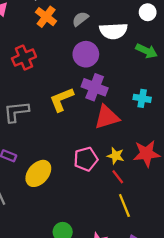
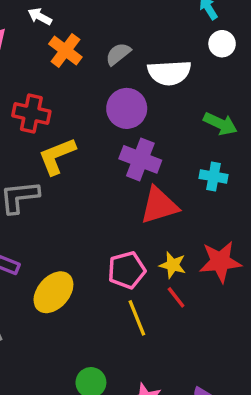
green arrow: (147, 51) -> (220, 124), moved
red cross: (24, 58) -> (31, 114), turned 35
yellow L-shape: (62, 99) -> (57, 156), moved
yellow line: (124, 205) -> (137, 318), moved

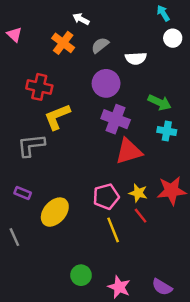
white arrow: (40, 16) -> (81, 19), moved
white semicircle: (169, 73) -> (136, 58), size x0.7
green arrow: (220, 124) -> (160, 102), moved

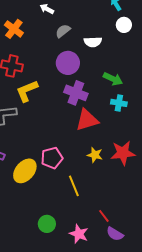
orange cross: (63, 43) -> (14, 29), moved
pink pentagon: (106, 197) -> (52, 158), moved
red line: (141, 216) -> (104, 216), moved

